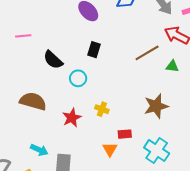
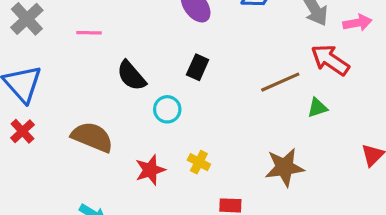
green triangle: (172, 66) -> (317, 108), turned -32

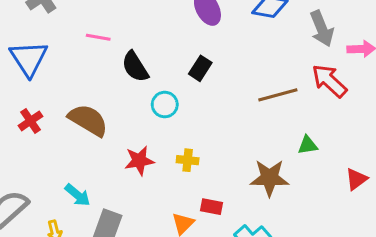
pink line: (89, 33) -> (98, 37), moved
green triangle: (317, 108) -> (308, 145), moved
red cross: (22, 131) -> (30, 121), moved
yellow cross: (199, 162) -> (188, 160), turned -30

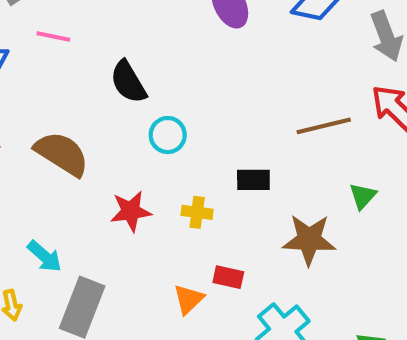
pink line: (98, 37) -> (53, 37), moved
black rectangle: (200, 68) -> (253, 180), moved, turned 55
green triangle: (308, 145) -> (363, 196), turned -40

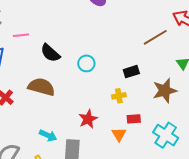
black semicircle: (128, 82) -> (50, 53), moved
red star: (131, 211) -> (88, 119), moved
yellow cross: (197, 212) -> (119, 96), moved

